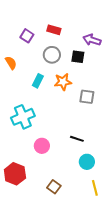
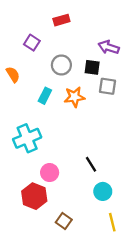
red rectangle: (54, 30) -> (61, 20), moved, turned -32
gray square: (87, 97) -> (107, 86), moved
black line: (77, 139) -> (91, 164), turned 40
red hexagon: (15, 174) -> (34, 196), moved

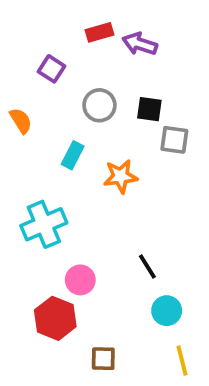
purple arrow: (109, 47) -> (140, 44), moved
orange star: (74, 97) -> (121, 176), moved
brown square: (64, 221) -> (103, 359), turned -35

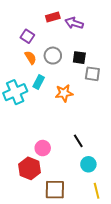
orange semicircle: (21, 121) -> (30, 58), moved
cyan cross: (44, 224) -> (15, 92), moved
brown square: (103, 359) -> (55, 190), size x1.5

